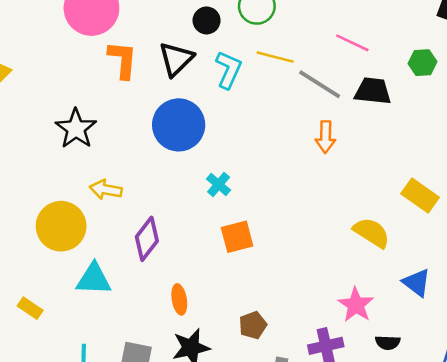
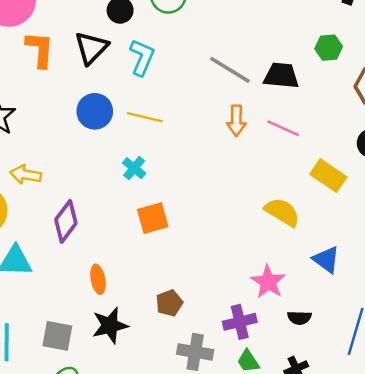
pink line: (352, 43) -> (283, 128), moved
yellow line: (275, 57) -> (145, 117), moved
blue circle: (179, 125) -> (95, 111), size x0.7

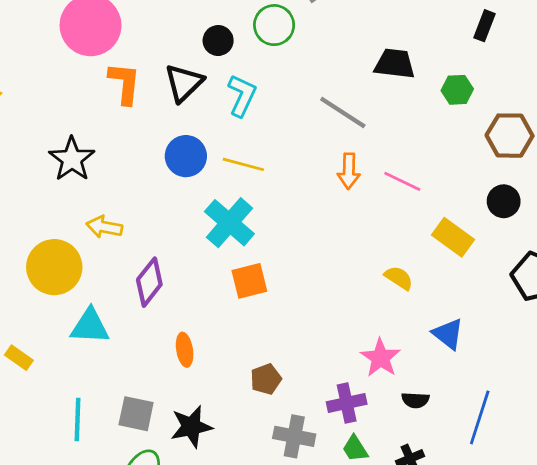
black trapezoid: (281, 76) -> (395, 64), moved
cyan cross: (134, 168) -> (229, 223), size x1.8
yellow semicircle: (282, 212) -> (399, 278), size x0.7
black star: (110, 325) -> (191, 427), moved

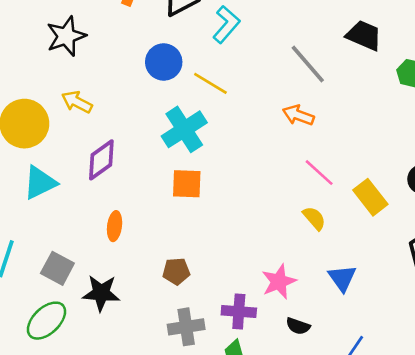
orange arrow: (349, 171) -> (298, 115), turned 92
pink line: (402, 181) -> (319, 173), moved
cyan triangle: (90, 326) -> (40, 183), turned -45
gray cross: (294, 436) -> (186, 327), turned -36

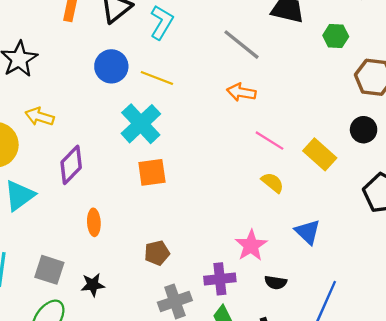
black star: (101, 293) -> (93, 285), size x0.7

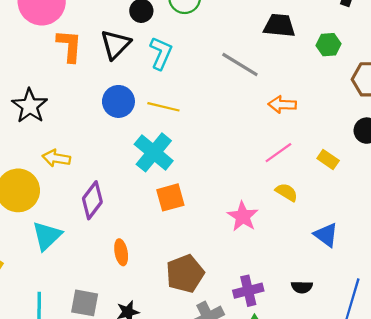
orange arrow: (241, 92) -> (282, 105), moved
pink line: (269, 141) -> (278, 153), turned -60
yellow rectangle: (320, 154) -> (328, 160), size x0.7
pink star: (251, 245) -> (243, 216), moved
brown pentagon: (157, 253) -> (185, 274), size x1.6

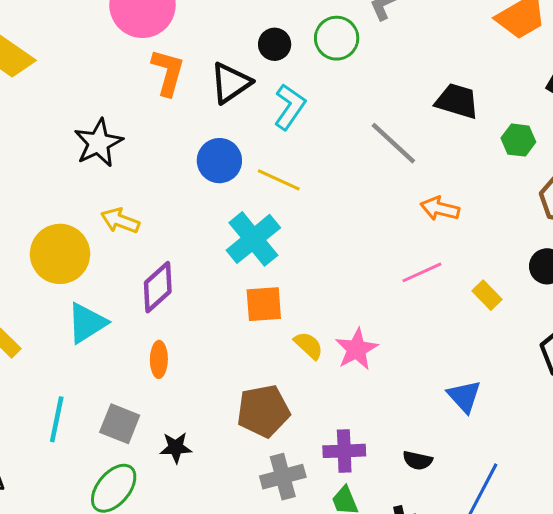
yellow semicircle: (287, 192) -> (309, 345), moved
orange ellipse: (121, 252) -> (159, 359), moved

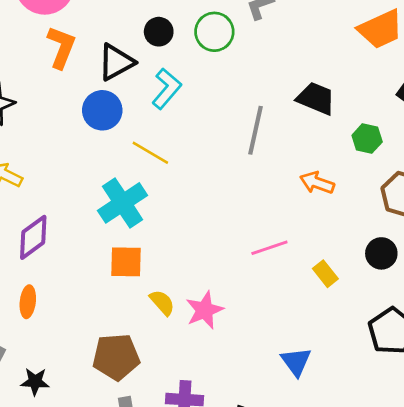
gray line: (393, 143) -> (256, 130), turned 54
blue circle: (219, 161) -> (102, 110), moved
orange arrow: (440, 209) -> (317, 183), moved

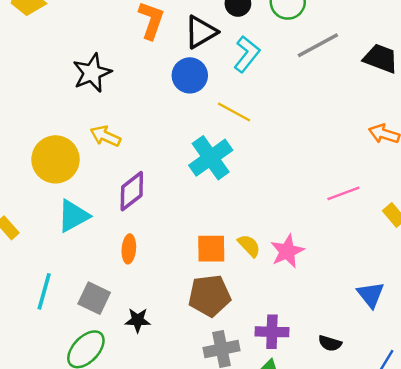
gray line: (256, 130) -> (318, 45), moved, turned 51
orange square: (126, 262) -> (211, 249), moved

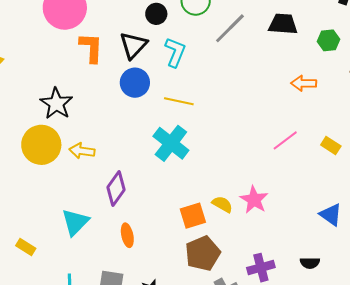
yellow circle: (56, 159) -> (41, 145), moved

